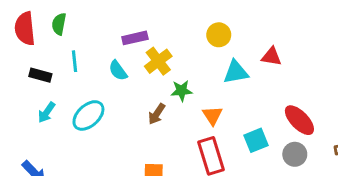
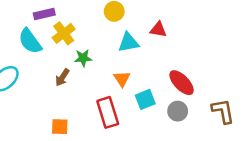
cyan semicircle: (118, 70) -> (30, 41), size x1.5
orange triangle: (213, 115) -> (122, 79), moved

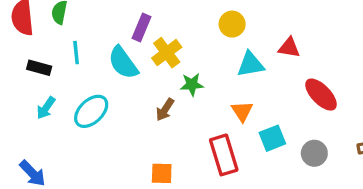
purple rectangle: (44, 14) -> (142, 27), turned -54
red ellipse: (182, 83) -> (321, 95), moved

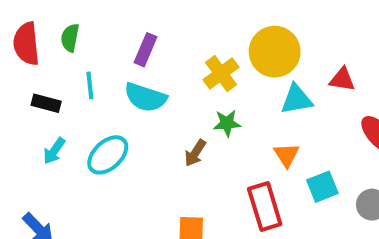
yellow circle: (232, 24) -> (275, 52), size x1.6
purple rectangle: (142, 27) -> (145, 50), moved
yellow cross: (167, 53) -> (221, 73), moved
cyan semicircle: (123, 63) -> (145, 97), turned -36

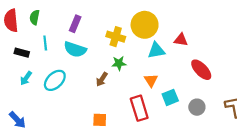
yellow cross: (221, 73) -> (116, 37), turned -36

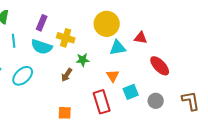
yellow cross: (116, 37) -> (66, 38), moved

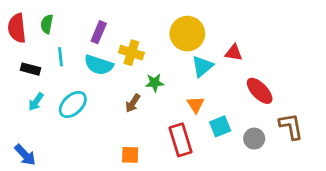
cyan triangle: (118, 48) -> (202, 66), turned -30
brown L-shape: (191, 101) -> (291, 126), moved

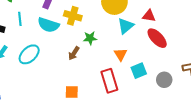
red ellipse: (260, 91) -> (157, 38), moved

